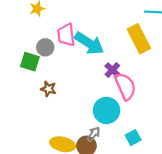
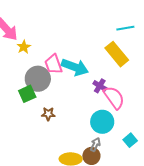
gray circle: (45, 47) -> (38, 79), size x1.6
green square: (30, 62) -> (27, 94), turned -30

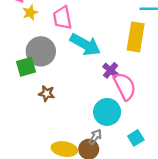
yellow rectangle: (117, 54) -> (136, 37), turned 40
pink trapezoid: (53, 64) -> (62, 18), moved

